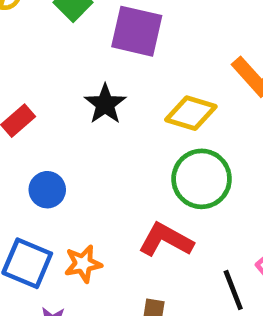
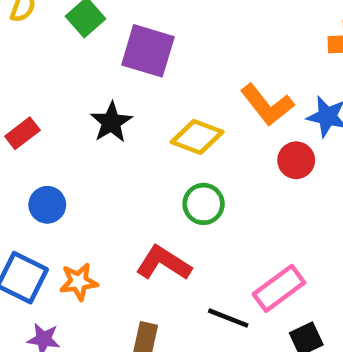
green circle: (202, 179) -> (204, 204), size x0.7
black line: (233, 290) -> (228, 318), turned -51

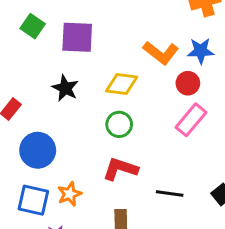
green circle: (204, 204) -> (119, 124), moved
blue circle: (47, 205) -> (38, 150), size x1.5
pink rectangle: (279, 288) -> (191, 120), moved

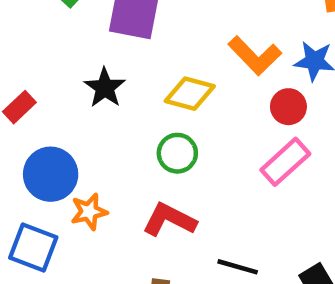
orange star: (69, 194) -> (89, 212), moved

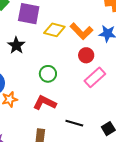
yellow diamond: (190, 94) -> (54, 30), moved
red circle: (288, 107) -> (86, 55), moved

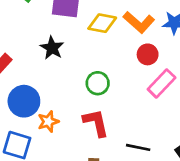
red L-shape: (45, 103) -> (96, 123), turned 55

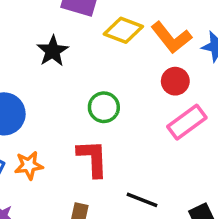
orange star: (48, 121) -> (29, 165), moved

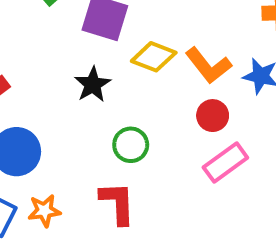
black star: (53, 51) -> (93, 85), moved

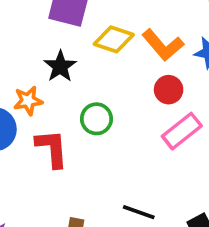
red L-shape: (117, 203) -> (52, 148), moved
orange star: (44, 211) -> (28, 101), moved

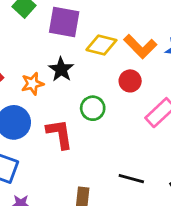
red circle: (169, 90) -> (130, 81), moved
orange star: (28, 101) -> (32, 84), moved

